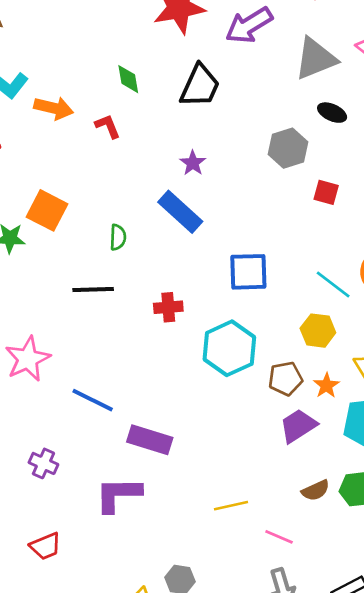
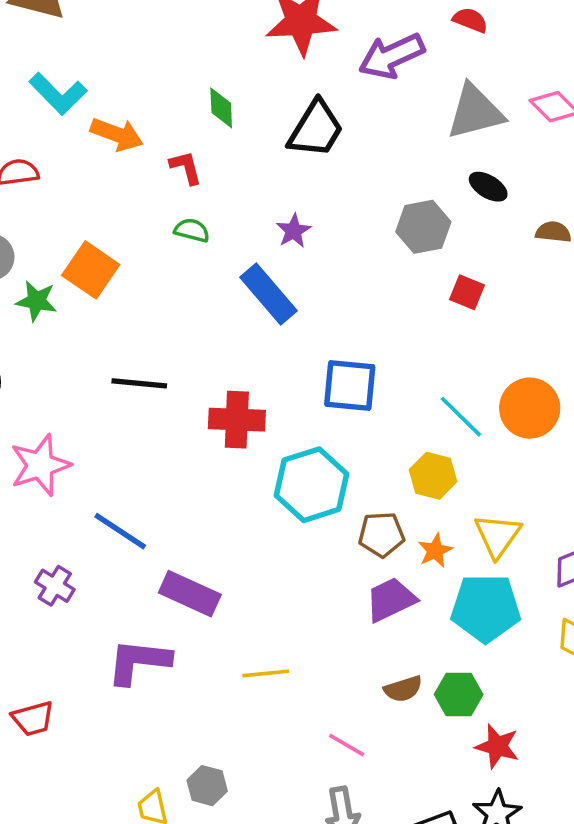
green semicircle: (118, 237) -> (192, 230), moved, turned -85
red cross: (168, 307) -> (237, 420), size x1.4
purple cross: (43, 463) -> (55, 586), moved
yellow line: (231, 506) -> (266, 673), moved

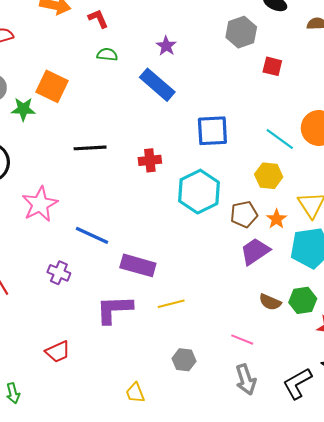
red cross: (237, 420) -> (150, 160), size x0.7
yellow line: (266, 673) -> (171, 304), moved
brown semicircle: (403, 689) -> (270, 302), turned 50
gray hexagon: (207, 786) -> (184, 360), moved

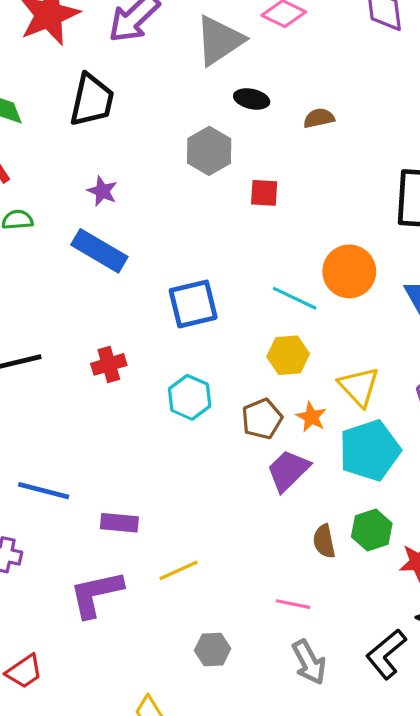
cyan hexagon: (199, 192) -> (190, 397), size x0.7
purple rectangle: (138, 265) -> (119, 523), size x0.7
brown semicircle: (270, 302) -> (324, 541), turned 65

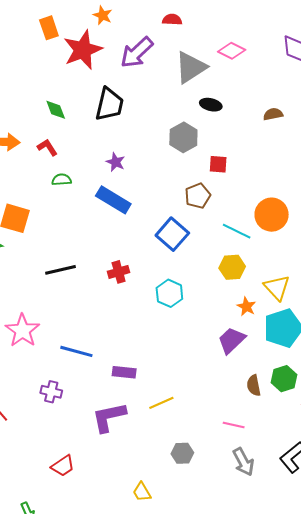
brown semicircle: (319, 118) -> (273, 114), moved
blue square: (193, 304) -> (172, 234), turned -36
brown pentagon: (262, 419) -> (198, 196), moved

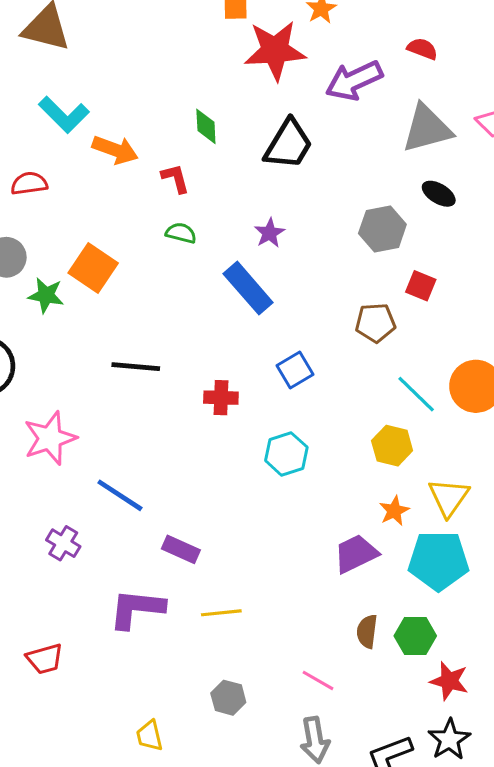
blue square: (172, 234) -> (295, 370), moved, size x0.7

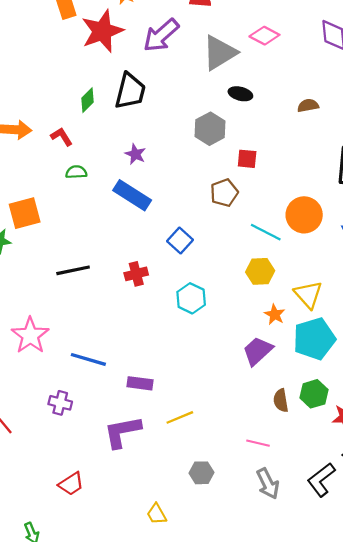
green diamond: (206, 126) -> (87, 100), moved, turned 65
orange square: (93, 268) -> (25, 213), turned -32

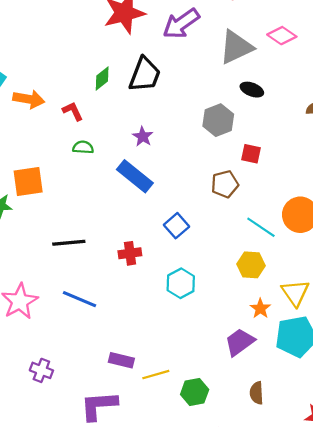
blue line: (88, 359) -> (80, 299), moved
green hexagon: (314, 394) -> (195, 392), moved
yellow line: (180, 417) -> (156, 375), moved

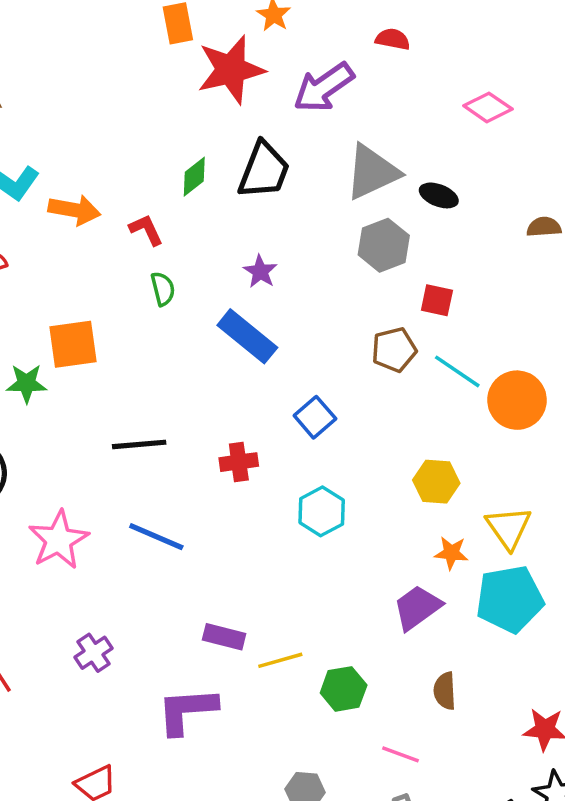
gray triangle: (236, 47) -> (372, 172), moved
green semicircle: (83, 147) -> (163, 289), turned 72
cyan line: (261, 227) -> (457, 371), moved
orange star: (260, 308) -> (451, 553), turned -30
purple cross: (41, 370) -> (94, 653), turned 35

